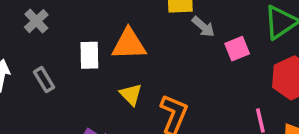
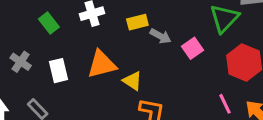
white rectangle: (89, 55) -> (58, 71), moved
yellow triangle: (131, 95) -> (132, 81), moved

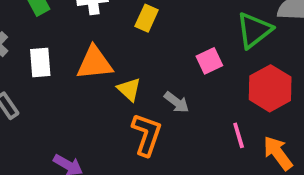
yellow rectangle: (137, 22) -> (147, 18), turned -60
gray arrow: (160, 36) -> (177, 102), moved

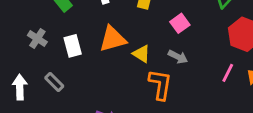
pink square: (209, 61) -> (180, 23), moved
pink line: (239, 135) -> (228, 73), turned 54

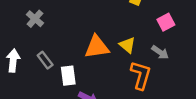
orange triangle: (113, 39) -> (97, 47), moved
white rectangle: (73, 46) -> (68, 76), moved

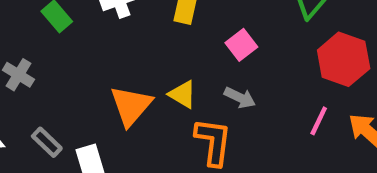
orange triangle: (97, 47) -> (131, 106), turned -32

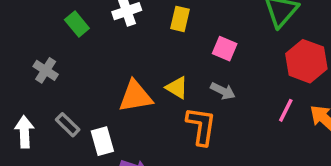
pink square: (241, 45) -> (225, 49), turned -30
orange triangle: (131, 106) -> (136, 96), turned 39

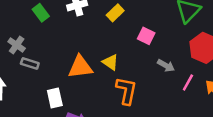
yellow rectangle: (180, 19) -> (115, 13), turned 30
gray arrow: (223, 91) -> (166, 66), moved
gray rectangle: (68, 125) -> (30, 63), moved, turned -30

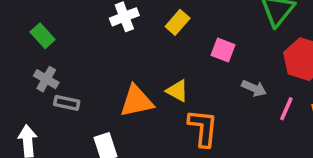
green rectangle: (41, 13) -> (43, 36), moved

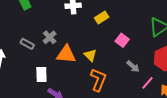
gray cross: (46, 79) -> (50, 37), moved

